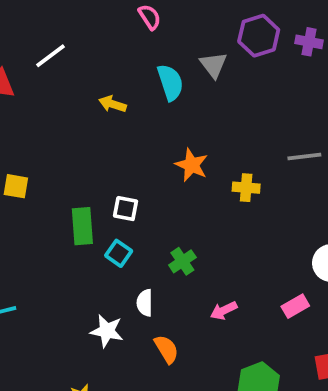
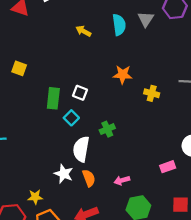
orange star: (192, 165) -> (123, 75), turned -30
white semicircle: (145, 303) -> (81, 149), size x1.6
pink arrow: (224, 311) -> (122, 180), moved
white star: (107, 331) -> (64, 174), moved

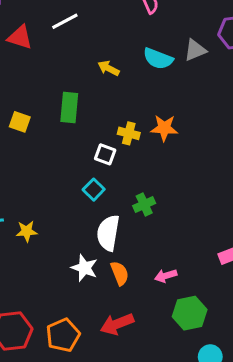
gray triangle: (146, 19) -> (195, 50), turned 35
cyan semicircle: (119, 25) -> (158, 59), turned 120
yellow cross: (152, 93) -> (129, 133), moved
green rectangle: (53, 98) -> (69, 108), moved
yellow star: (35, 197) -> (27, 231), moved

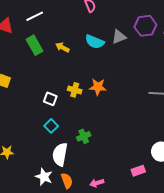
green rectangle: (69, 108) -> (34, 45), moved, turned -36
white square: (105, 154) -> (50, 99), moved

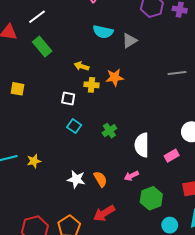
gray triangle: (119, 37) -> (129, 41), moved
yellow arrow: (62, 47) -> (82, 66), moved
white semicircle: (60, 154) -> (142, 145), moved

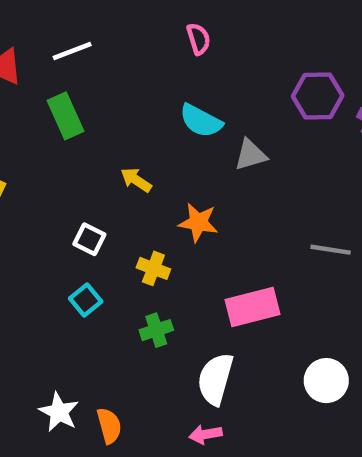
yellow cross: (91, 85) -> (153, 268), moved
pink rectangle: (172, 156) -> (252, 307), moved, size x1.6
pink arrow: (131, 176) -> (206, 434), moved

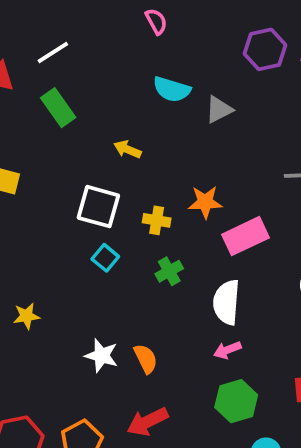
orange star: (198, 222) -> (205, 202), moved
white square: (89, 239) -> (98, 207), size x1.6

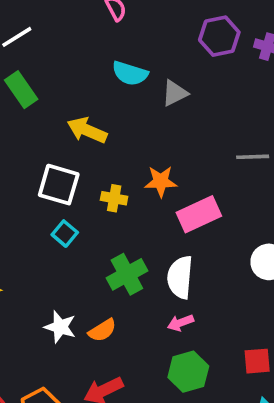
yellow arrow: (128, 149) -> (87, 130), size x1.5
green cross: (169, 271) -> (127, 274), moved, size x1.5
orange semicircle: (146, 359) -> (102, 330), turned 84

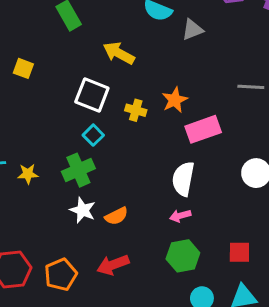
orange star: (161, 181) -> (175, 100), turned -30
green cross: (127, 274) -> (78, 170), moved

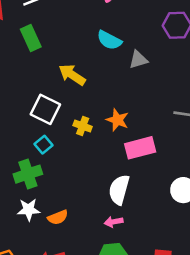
orange star: (175, 100) -> (117, 120), turned -30
white star: (83, 210) -> (29, 210), turned -30

